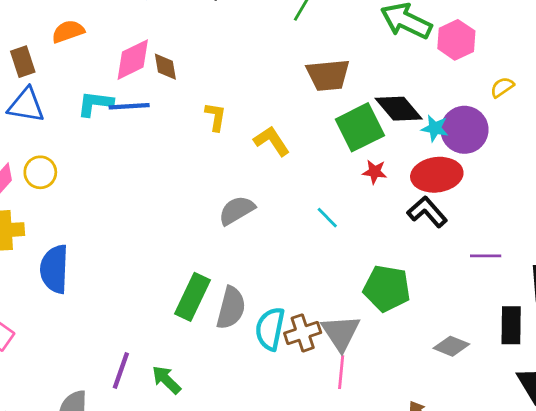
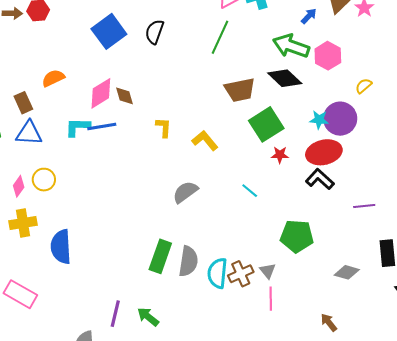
black diamond: (399, 109) -> (285, 78), moved
gray triangle: (341, 333) -> (268, 271), size x0.6

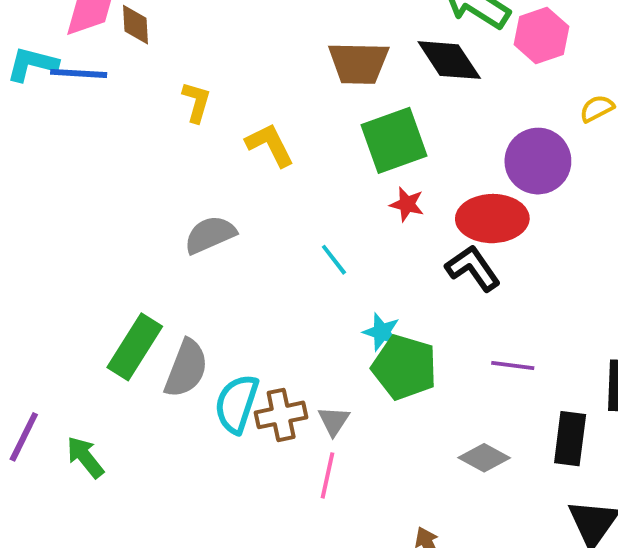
cyan star: (319, 120) -> (382, 332), moved
purple line: (364, 206) -> (513, 366), moved

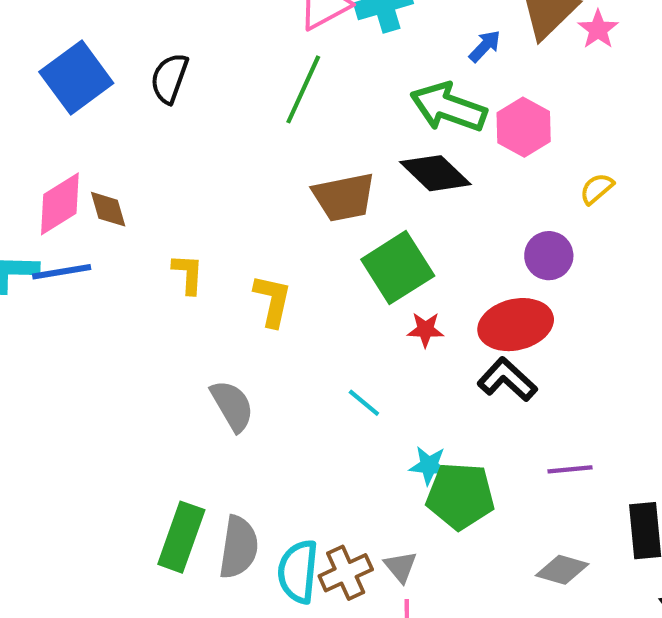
yellow L-shape: (270, 145) -> (272, 301), turned 52
purple circle: (538, 161) -> (549, 256), size x0.7
gray semicircle: (210, 235) -> (232, 406), turned 96

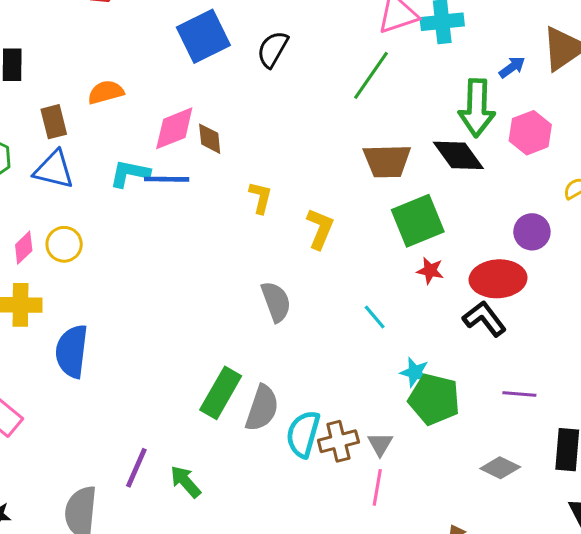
green arrow: (448, 107) -> (477, 108), turned -118

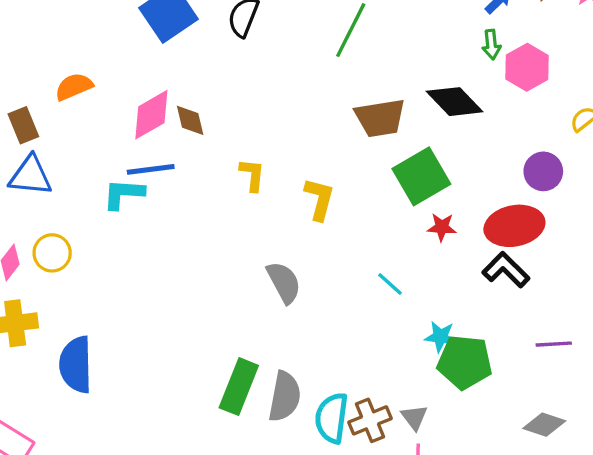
green arrow: (477, 108) -> (491, 45), moved, size x0.5
cyan L-shape: (130, 173) -> (124, 194), moved

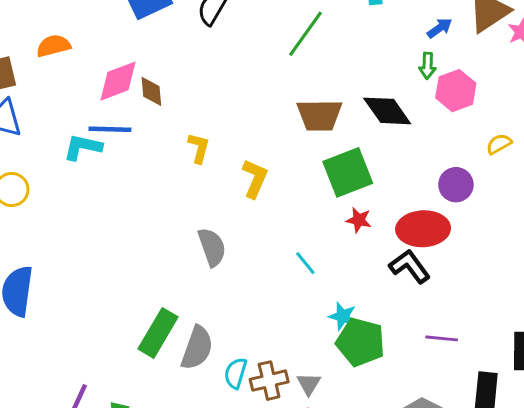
cyan semicircle: (332, 418) -> (236, 373), size x0.7

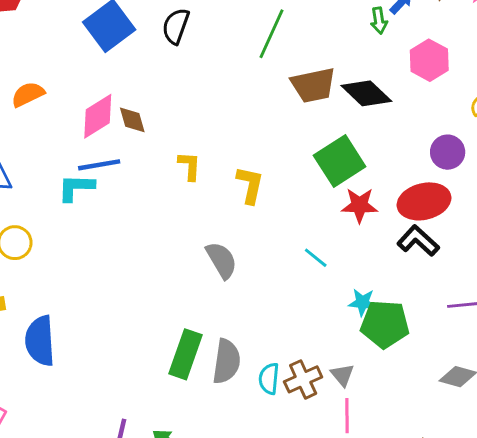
green arrow: (428, 66) -> (379, 21), moved
brown trapezoid: (319, 115) -> (313, 85), moved
red star: (359, 220) -> (360, 205), size x1.4

